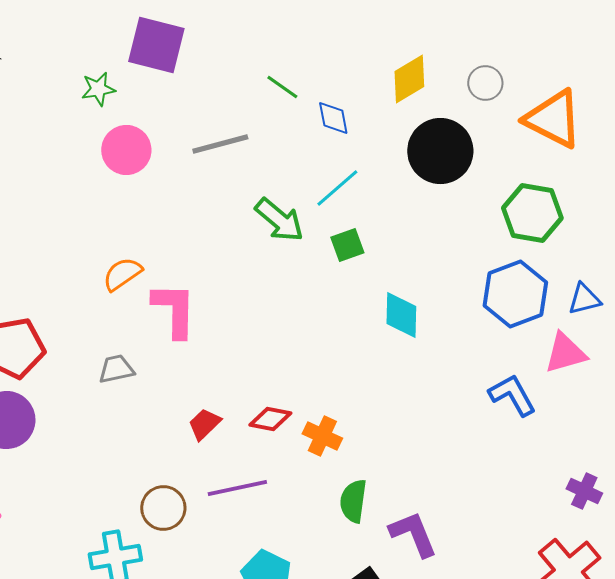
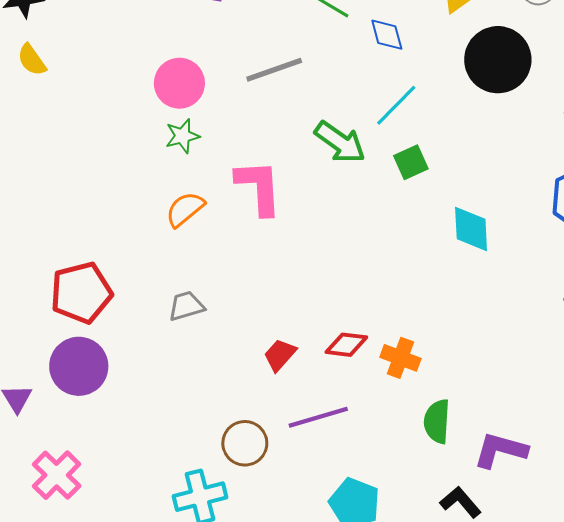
green star: (98, 89) -> (182, 136), moved
pink L-shape: (174, 310) -> (259, 187), moved
purple L-shape: (413, 534) -> (500, 450), turned -48

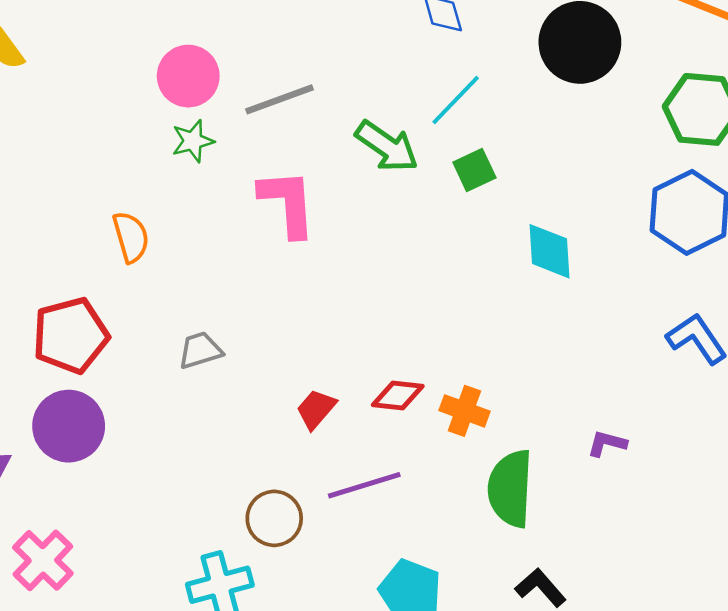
gray line: (274, 70) -> (280, 99), moved
orange semicircle: (185, 209) -> (131, 237), moved, turned 114
green semicircle: (437, 421) -> (510, 489), size x1.4
purple L-shape: (500, 450) -> (607, 443), moved, size x0.6

